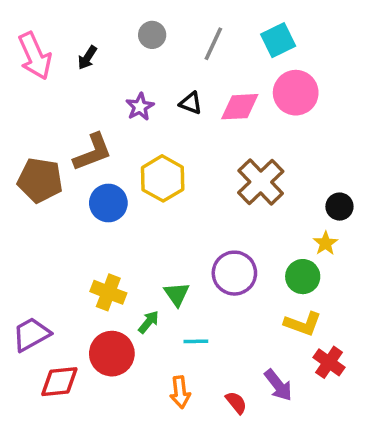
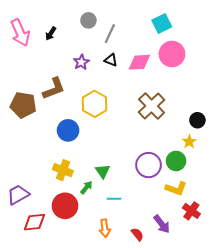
gray line: (213, 44) -> (110, 34), moved
blue circle: (108, 203) -> (68, 130), moved
purple circle: (234, 273) -> (149, 165), moved

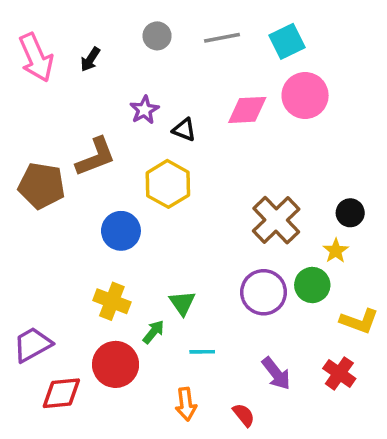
gray line: (110, 34) -> (222, 38), moved, turned 54
black triangle: (111, 60) -> (184, 130), moved
brown cross: (152, 106) -> (276, 220), moved
yellow L-shape: (176, 188) -> (359, 321), moved
purple arrow: (162, 224) -> (276, 373), moved

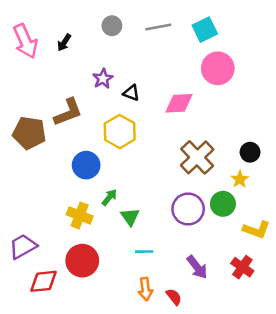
pink diamond: (247, 110) -> (179, 103), moved
green arrow: (153, 332) -> (109, 197), moved
orange arrow: (186, 404) -> (145, 289), moved

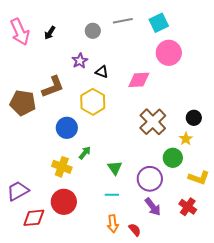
gray circle: (112, 26) -> (93, 31), moved
purple circle: (188, 209) -> (150, 179), moved
green triangle: (130, 217) -> (115, 168), moved

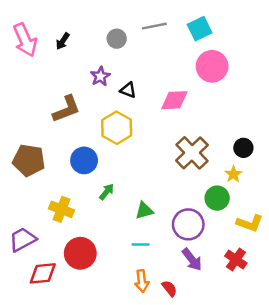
brown pentagon: (23, 103) -> (29, 160), moved
yellow cross: (62, 167) -> (61, 209), moved
green triangle: (115, 168) -> (144, 211), turned 49

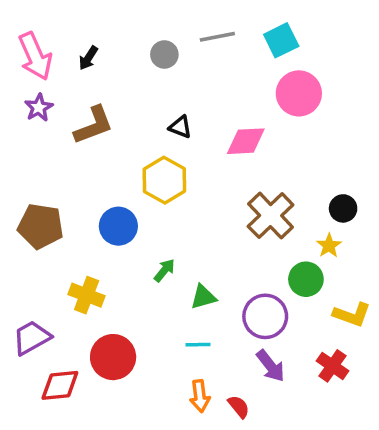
purple star: (100, 76) -> (39, 108), moved
brown L-shape: (66, 109) -> (94, 125), moved
green arrow: (107, 192) -> (164, 270), moved

